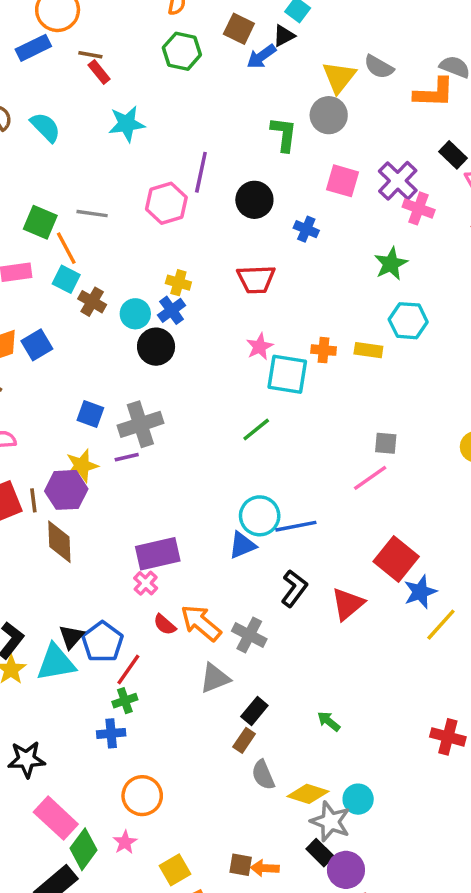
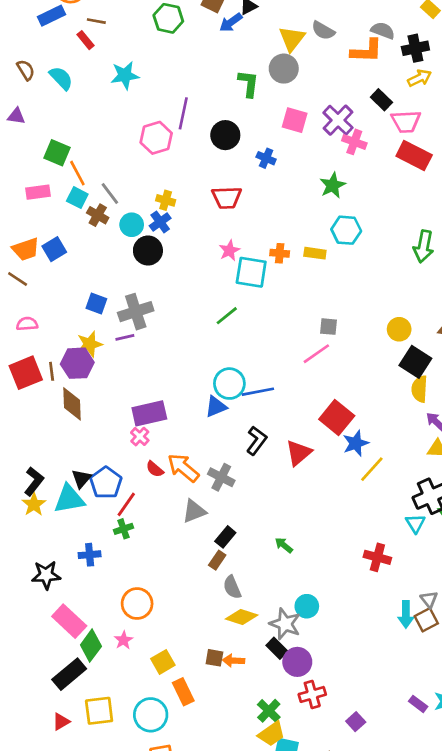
red rectangle: (99, 72) -> (85, 40), moved
gray line: (92, 214) -> (110, 193), moved, turned 45
blue cross: (111, 733) -> (90, 555), moved
yellow diamond: (308, 794) -> (242, 617), moved

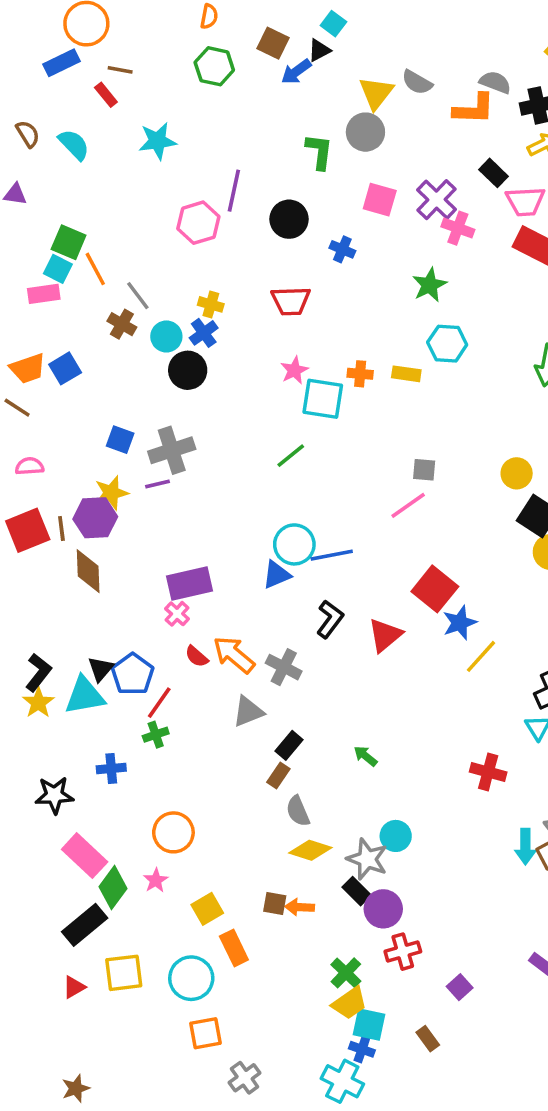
cyan square: (77, 198) -> (58, 269), moved

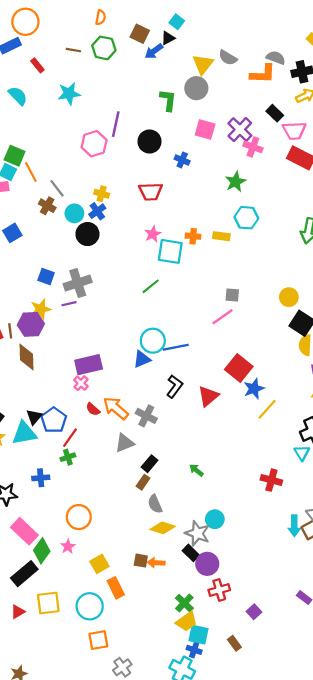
brown line: (120, 70) -> (73, 50), moved

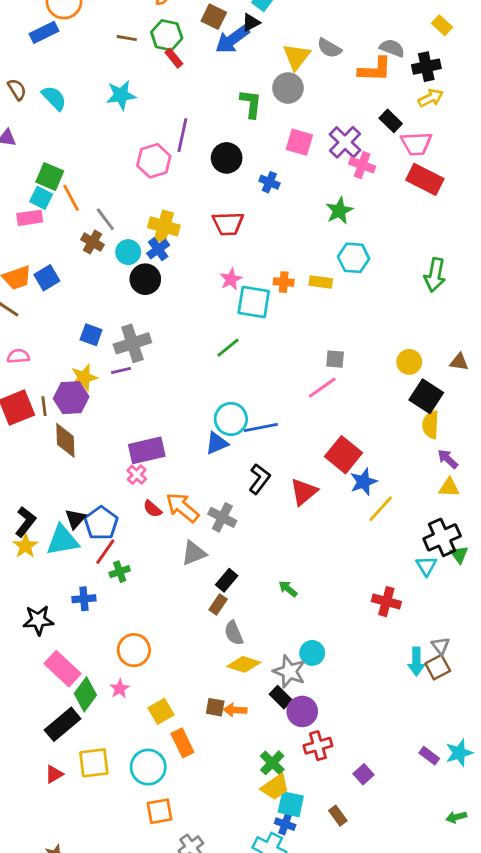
blue arrow: (154, 51) -> (232, 40), size x1.4
red rectangle: (37, 65) -> (174, 58), moved
yellow cross: (102, 194) -> (164, 226), size x1.5
red line: (70, 438) -> (105, 552), moved

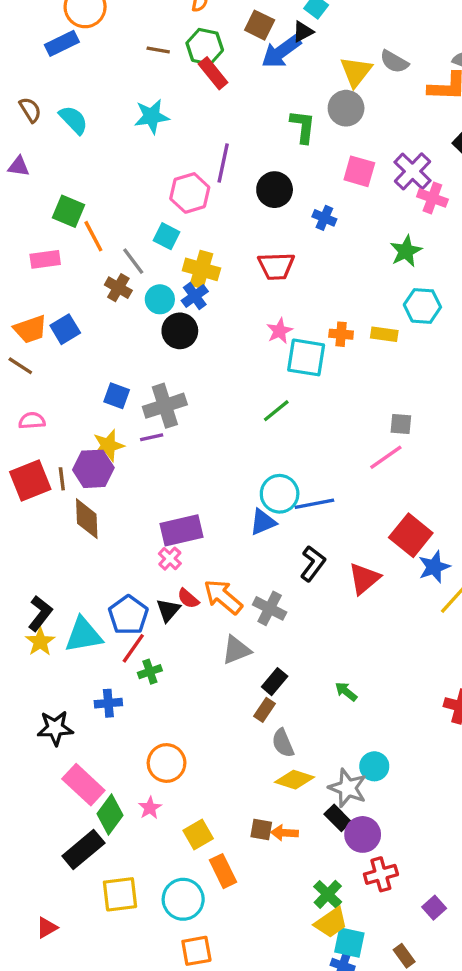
red rectangle: (174, 58) -> (213, 73), size x1.4
cyan square: (41, 198) -> (167, 236), moved
black triangle: (75, 519) -> (168, 610), moved
red triangle: (54, 774) -> (47, 928), moved

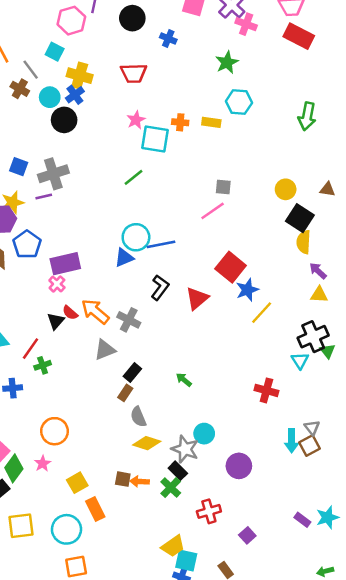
blue pentagon: (128, 615) -> (27, 244), moved
purple circle: (363, 834) -> (239, 466), moved
green cross: (328, 894) -> (171, 487), moved

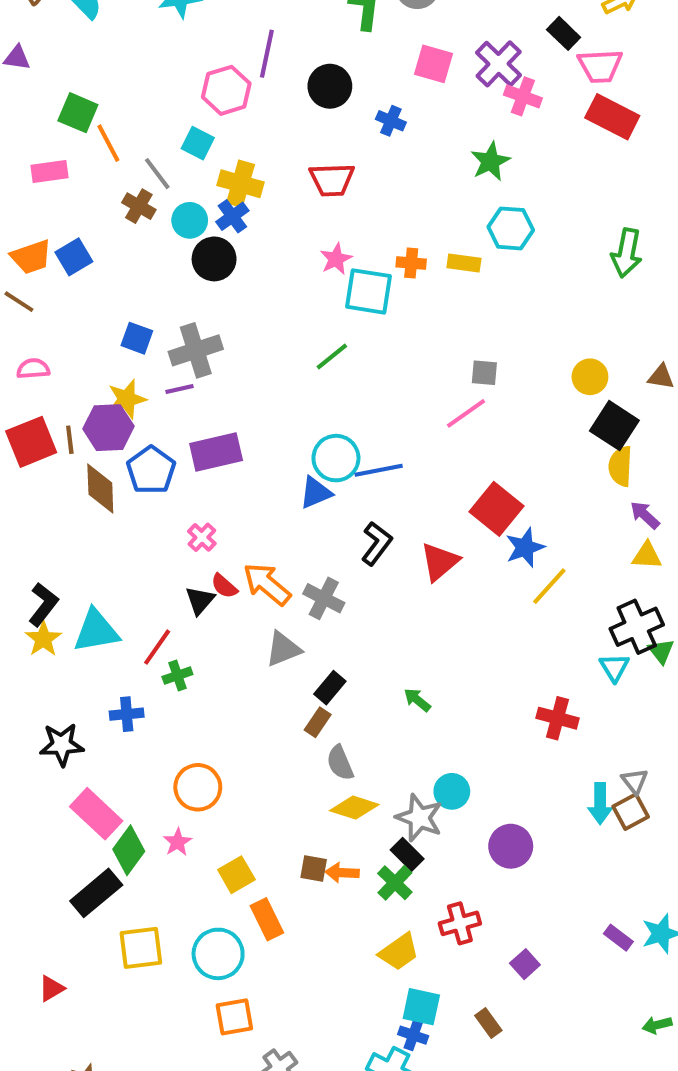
purple rectangle: (65, 264) -> (216, 452), moved
yellow trapezoid: (173, 546) -> (399, 952), moved

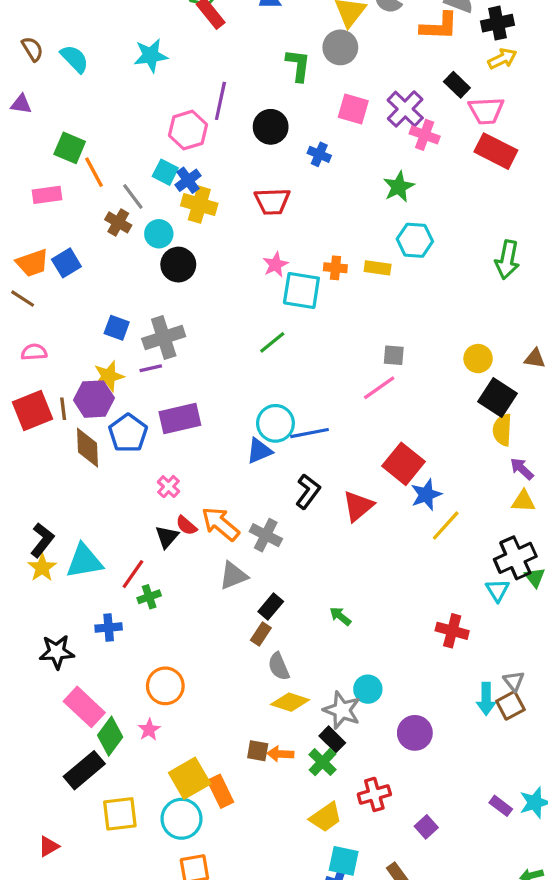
blue cross: (232, 216) -> (188, 180), moved
yellow square: (236, 875) -> (190, 778), moved, size x1.4

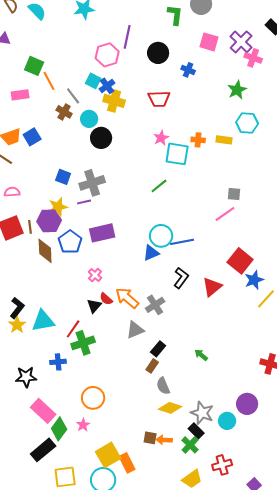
gray cross: (266, 535) -> (155, 305), turned 30
green cross: (149, 597) -> (83, 343), size x1.6
cyan circle: (368, 689) -> (227, 421), moved
purple circle: (415, 733) -> (247, 404), moved

